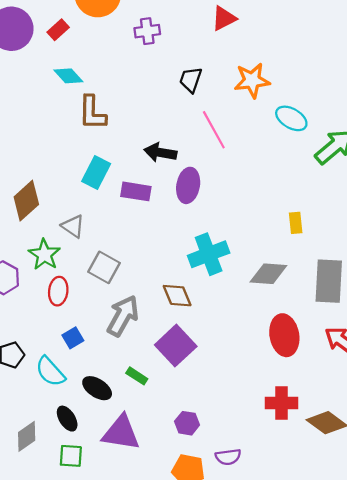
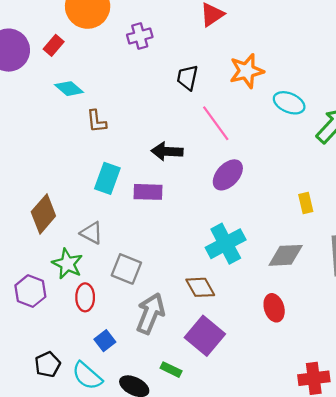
brown L-shape: (92, 113) -> (96, 121), size x0.7
purple ellipse: (188, 185) -> (228, 175), moved, turned 40
red ellipse: (284, 335) -> (274, 308), moved, size x0.7

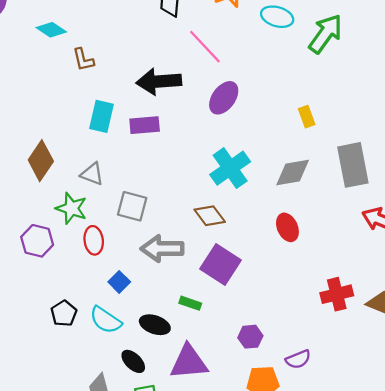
black arrow: (167, 151) -> (159, 81), size x1.4
gray arrow: (150, 313) -> (162, 249), turned -105

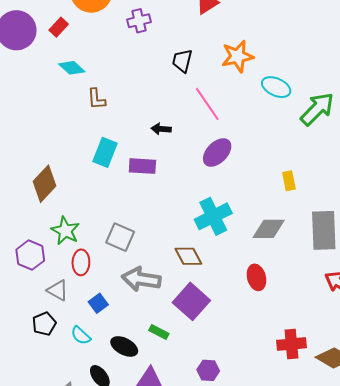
black arrow: (159, 81) -> (161, 129), size x0.5
gray triangle: (92, 174) -> (58, 290), moved
cyan semicircle: (106, 320) -> (81, 335), size x0.7

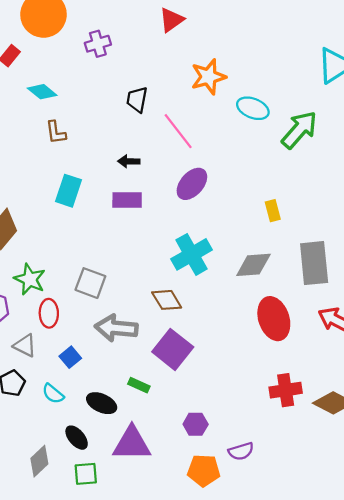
black trapezoid: (182, 61) -> (137, 100), moved
cyan diamond: (72, 68) -> (42, 92), moved
purple rectangle: (142, 166) -> (127, 200), moved
red ellipse: (256, 277) -> (274, 319), moved, size x1.5

